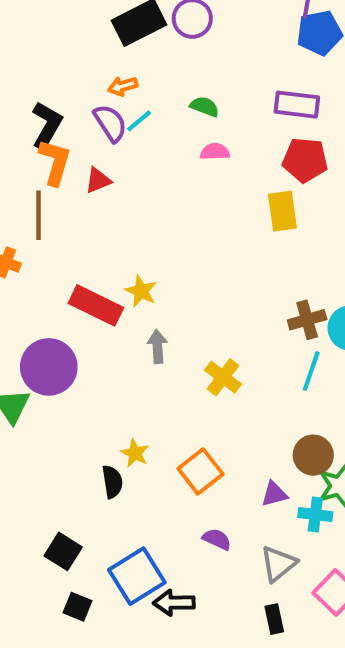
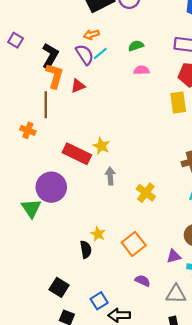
green semicircle: (205, 107) -> (136, 46), turned -40
gray triangle: (278, 564) -> (176, 294), turned 40
blue square: (137, 576) -> (99, 301), size x0.6

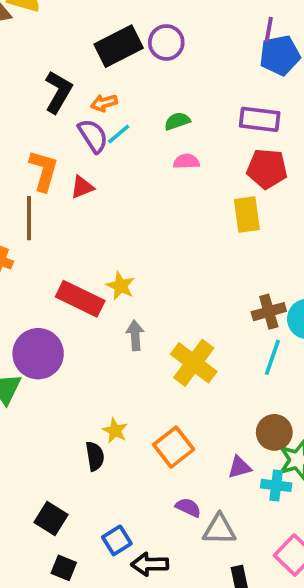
black L-shape: (50, 56) -> (58, 92), moved
yellow cross: (146, 193) -> (194, 363), size x1.4
gray triangle: (176, 294) -> (219, 529), moved

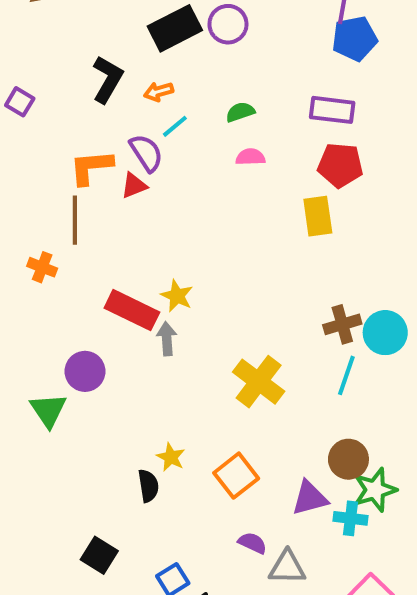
purple semicircle: (93, 136) -> (146, 153), moved
orange L-shape: (44, 171) -> (91, 167), turned -111
gray arrow: (135, 335) -> (167, 339), moved
purple circle: (38, 354) -> (85, 371), size x0.7
purple triangle: (239, 467) -> (310, 498), size x1.4

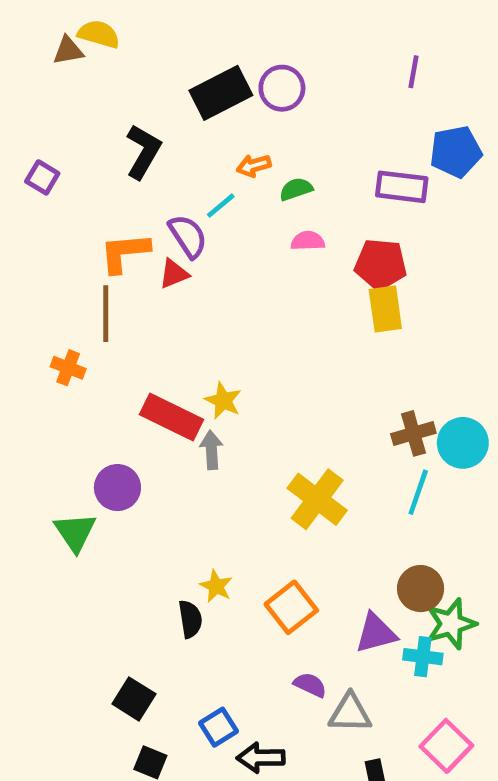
blue pentagon: (355, 38) -> (456, 152), moved
orange arrow: (159, 92) -> (254, 166), moved
red pentagon: (340, 165) -> (381, 264), moved

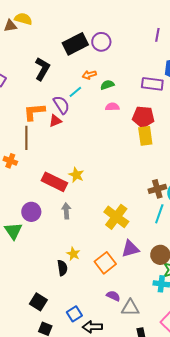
gray arrow: (211, 450) -> (66, 211), moved
purple triangle: (376, 633) -> (130, 249), moved

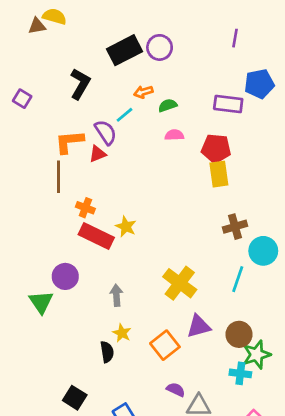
orange cross: (10, 161) -> (85, 208), moved
brown cross: (157, 189) -> (235, 227), moved
gray arrow: (66, 211) -> (116, 295), moved

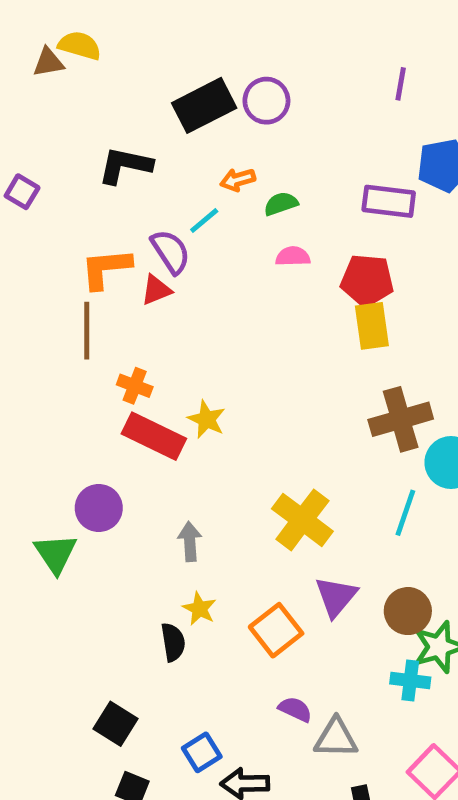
black L-shape: (80, 84) -> (125, 165), turned -108
brown cross: (235, 227) -> (401, 419), size x1.4
purple triangle: (199, 326) -> (336, 597), turned -35

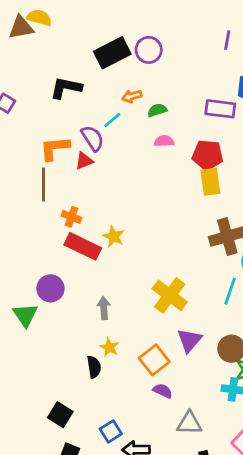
brown triangle: (48, 62) -> (21, 27), size x1.4
purple semicircle: (295, 709) -> (163, 391), moved

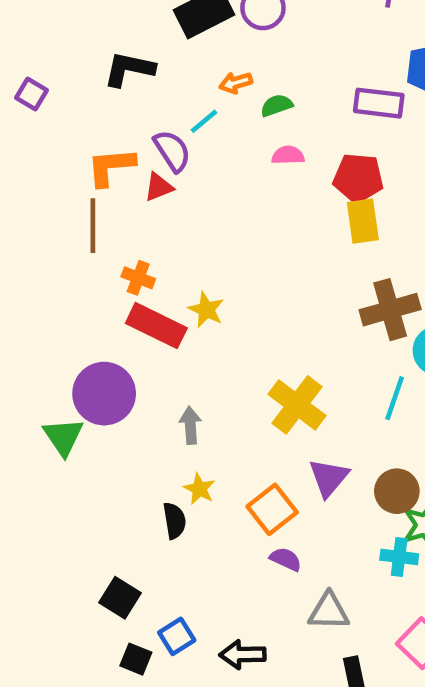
purple circle: (50, 288) -> (104, 394), size x1.4
blue square: (111, 431) -> (177, 636), moved

